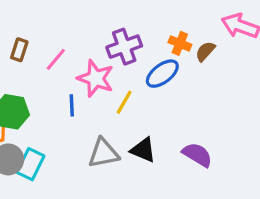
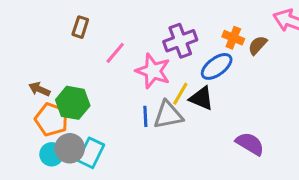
brown rectangle: (19, 50) -> (80, 27), moved
blue line: (72, 105) -> (145, 116), moved
black triangle: (143, 150) -> (201, 98), moved
gray triangle: (104, 153) -> (168, 115), moved

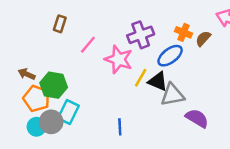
gray triangle: (168, 115) -> (173, 95), moved
blue line: (145, 116) -> (120, 127), moved
cyan rectangle: (91, 153) -> (68, 112), moved

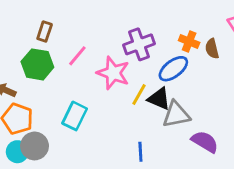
brown semicircle: (203, 39) -> (212, 49), turned -56
green hexagon: (54, 85) -> (37, 64), moved
cyan rectangle: (68, 112) -> (75, 116), moved
blue line: (120, 127) -> (140, 152), moved

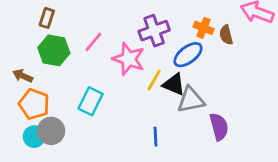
brown rectangle: (45, 31) -> (47, 18), moved
purple semicircle: (205, 142) -> (219, 127), turned 44

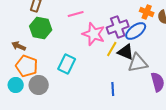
purple cross: (154, 31) -> (118, 27), moved
pink line: (93, 42) -> (76, 14), moved, turned 35
cyan circle: (34, 137) -> (16, 85), moved

